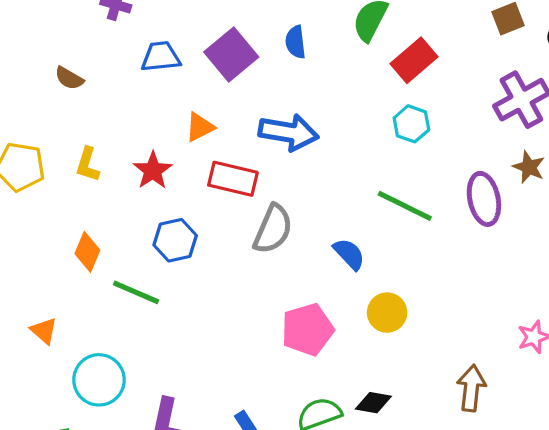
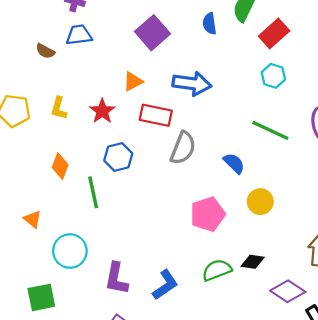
blue semicircle: (296, 42) -> (210, 24), moved
blue trapezoid: (161, 57) -> (79, 35), moved
green line: (136, 292) -> (93, 192), turned 56

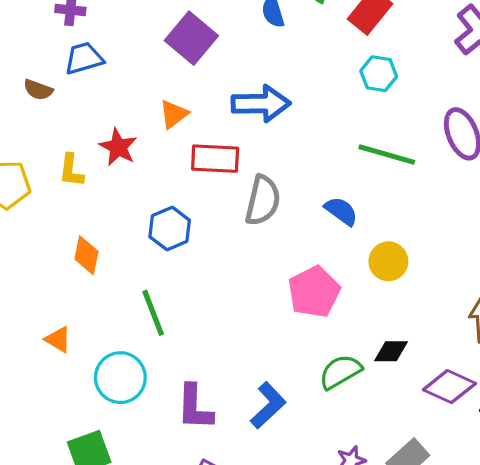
red star: (102, 111) -> (118, 147), moved
green line: (93, 192) -> (153, 313), moved

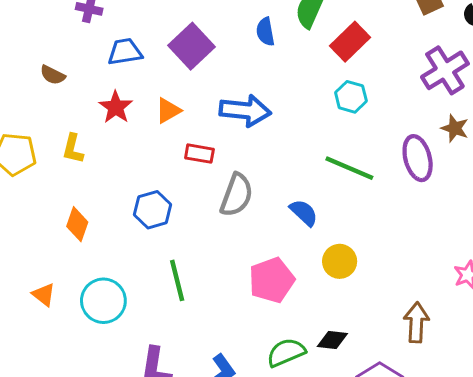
blue trapezoid: (84, 58) -> (125, 52), moved
red star: (118, 147) -> (116, 107), moved
red rectangle: (215, 159) -> (199, 154), size x0.7
green line: (153, 313) -> (177, 280), moved
cyan circle: (120, 378) -> (103, 301), moved

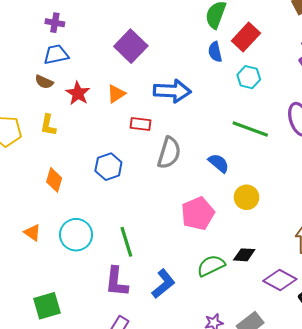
blue semicircle: (265, 32) -> (215, 52), moved
blue trapezoid: (125, 52) -> (56, 54), moved
brown semicircle: (53, 75) -> (44, 82), moved
green line: (177, 280) -> (126, 242), moved

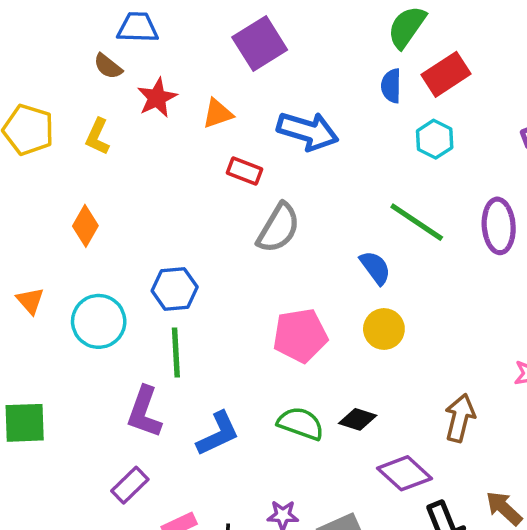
blue semicircle: (219, 163) -> (375, 268), moved
blue hexagon: (108, 167) -> (175, 289), moved
green semicircle: (211, 266) -> (301, 423), turned 32

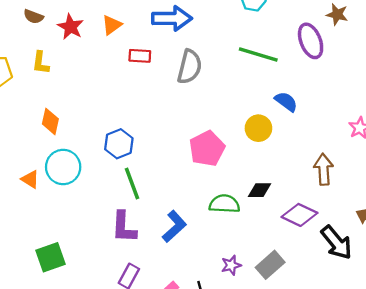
gray semicircle: (278, 228) -> (190, 67), moved
blue semicircle: (375, 268) -> (286, 102), moved
cyan circle: (99, 321) -> (63, 167), moved

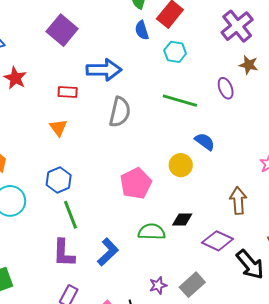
orange triangle: (112, 25) -> (58, 128), moved, turned -30
purple ellipse: (311, 41) -> (226, 88), size x0.7
red rectangle: (140, 56) -> (68, 92), moved

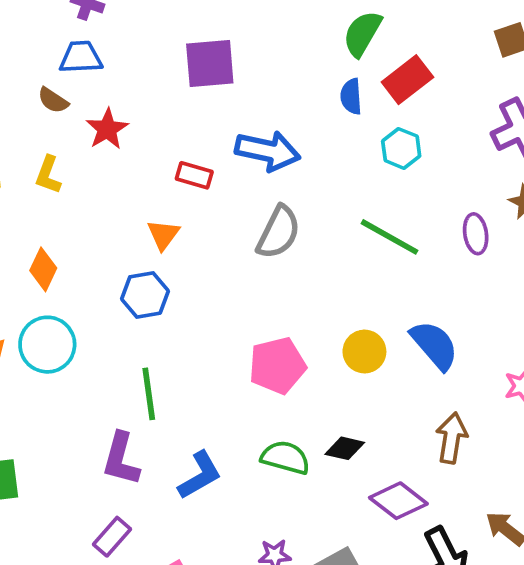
purple square: (62, 30) -> (210, 63), turned 32
blue semicircle: (205, 142) -> (434, 345), moved, size x1.4
blue hexagon: (59, 180) -> (145, 295), moved

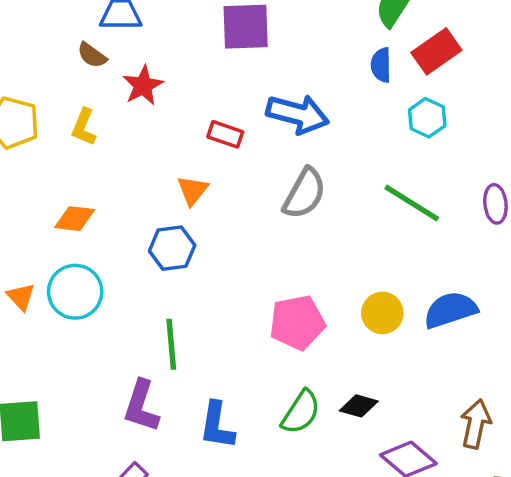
orange diamond: (43, 269) -> (75, 219), turned 69
blue semicircle: (434, 345) -> (450, 310), turned -70
brown arrow: (452, 438) -> (476, 424), moved
green semicircle: (285, 458) -> (301, 412), turned 105
blue L-shape: (200, 475) -> (217, 425), turned 126

